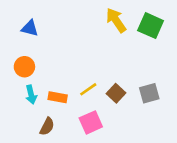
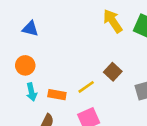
brown square: (116, 93) -> (113, 72), moved

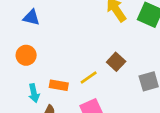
cyan arrow: (32, 92) -> (34, 93), moved

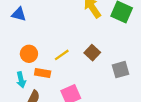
orange circle: (26, 55) -> (29, 54), moved
yellow line: (89, 77) -> (62, 55), moved

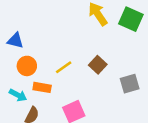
blue triangle: (19, 14) -> (15, 41), moved
cyan arrow: (21, 80) -> (18, 95), turned -49

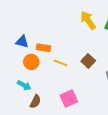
yellow line: (64, 67) -> (61, 63), turned 56
orange rectangle: (42, 87) -> (43, 48), moved

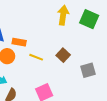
yellow arrow: (88, 20) -> (63, 15), turned 42

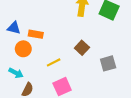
yellow line: (36, 57) -> (54, 62), moved, turned -48

